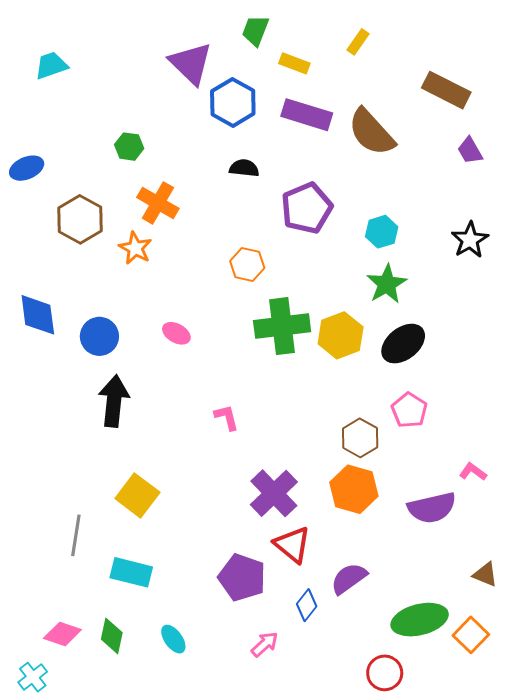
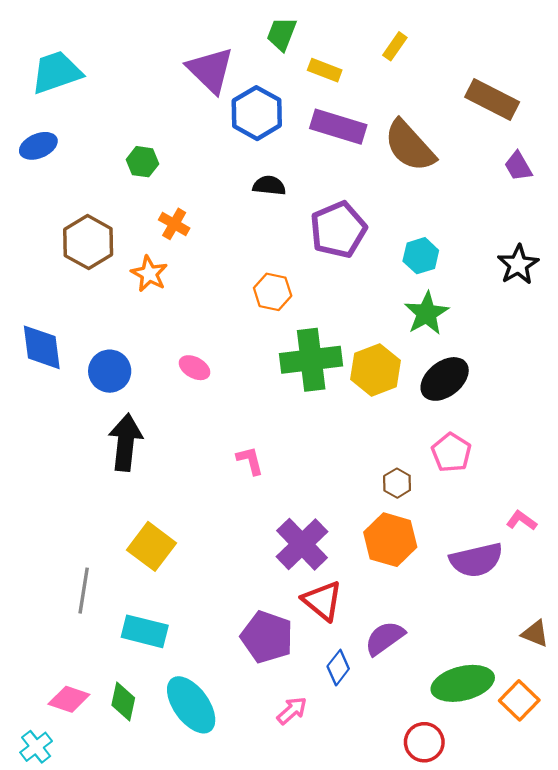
cyan trapezoid: (51, 65) -> (56, 72), size x1.4
blue ellipse: (27, 168) -> (38, 146), moved
orange cross: (158, 203) -> (174, 224), size x0.7
brown hexagon: (360, 438) -> (397, 483), size x0.7
cyan ellipse: (173, 639) -> (191, 705), size x1.8

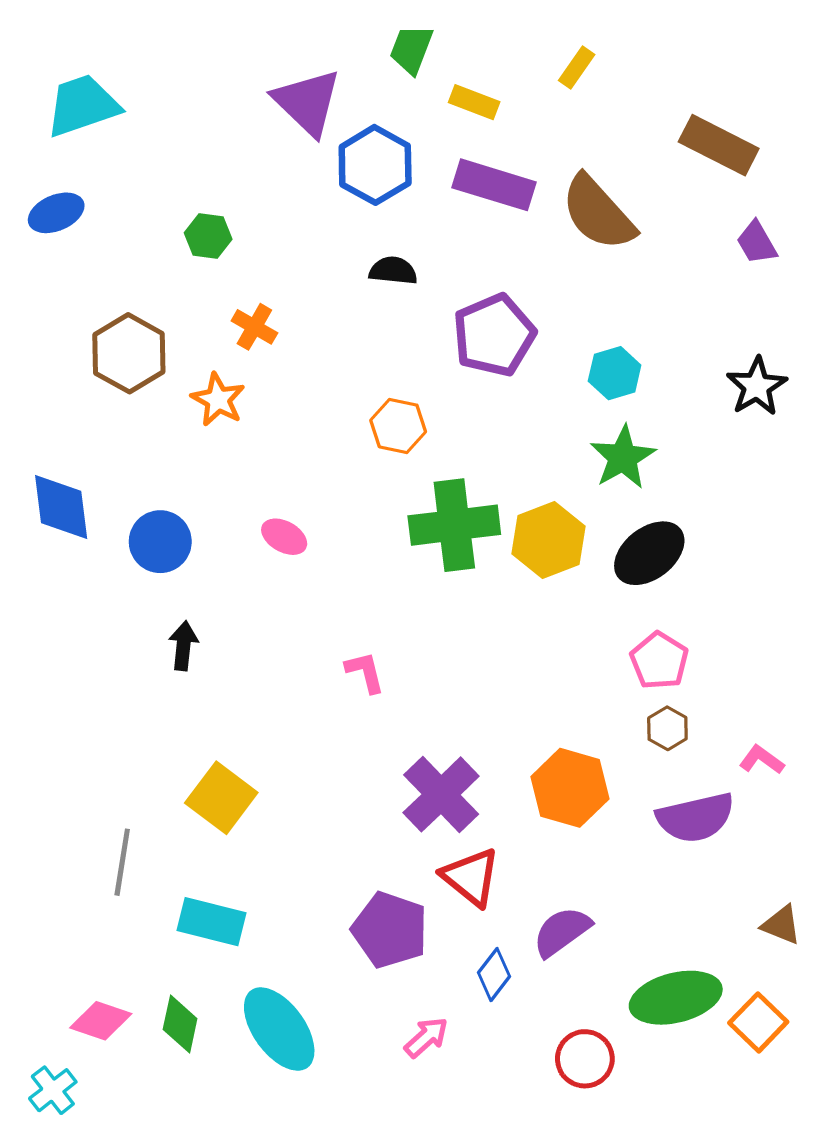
black arrow: (125, 442) -> (183, 646), size x0.6
brown hexagon: (397, 483) -> (667, 728), moved
red circle: (424, 742) -> (585, 1059), moved

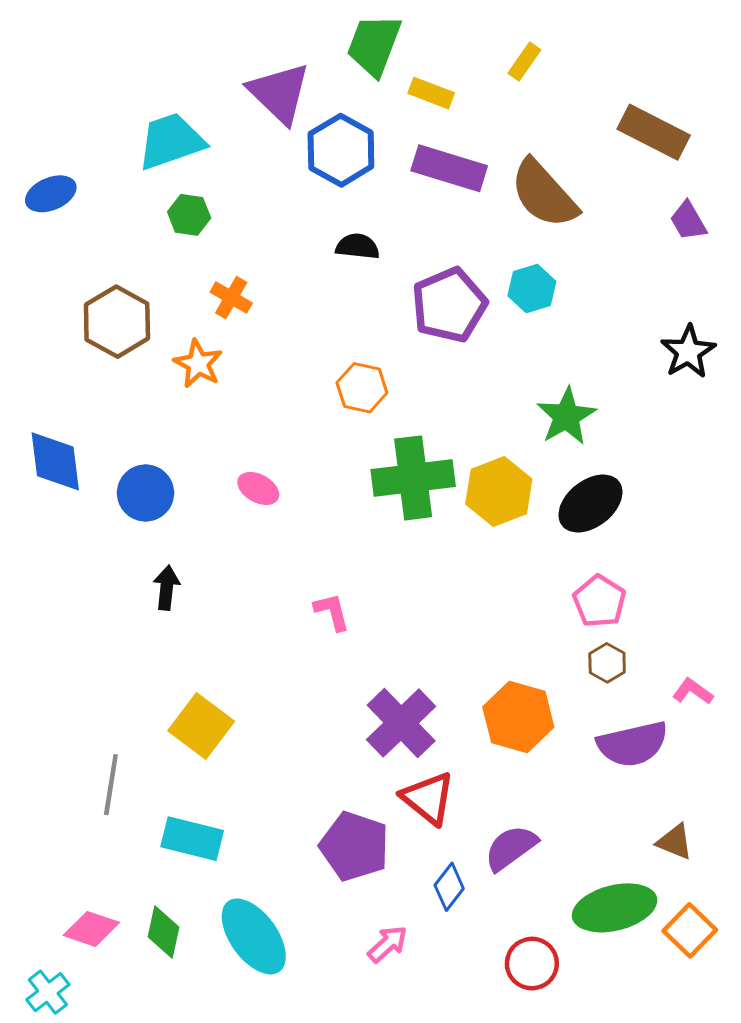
green trapezoid: (411, 49) -> (374, 45), size x1.4
cyan trapezoid: (83, 105) -> (171, 141), moved
cyan hexagon: (615, 373) -> (532, 289), moved
brown triangle: (781, 925) -> (675, 842), moved

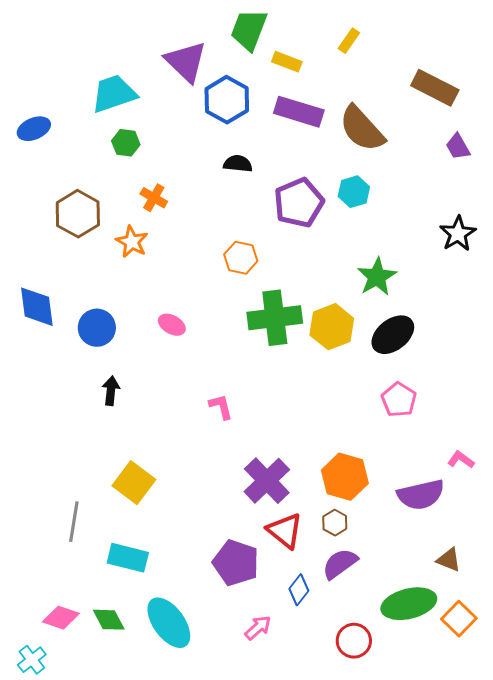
brown hexagon: (607, 663) -> (335, 523), moved
green diamond: (164, 932) -> (109, 620), turned -40

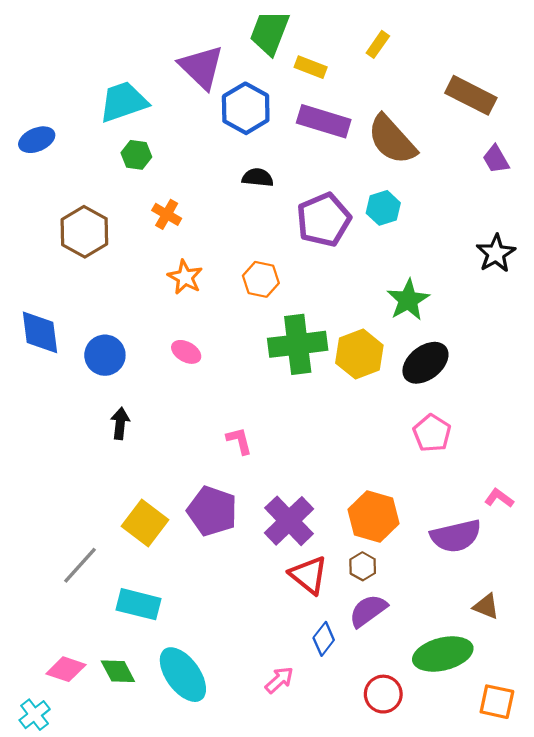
orange star: (132, 242) -> (185, 277), moved
gray line: (74, 522) -> (80, 565), turned 33
purple pentagon: (236, 563) -> (212, 511), moved
orange square: (459, 619) -> (497, 702), moved, turned -32

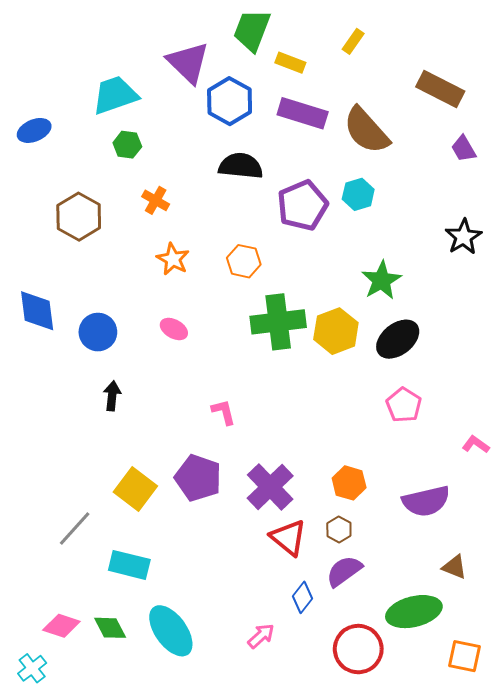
black semicircle: (258, 178) -> (241, 166), size x1.5
pink L-shape: (499, 498) -> (476, 444), moved
orange hexagon: (373, 516) -> (349, 483), size x0.7
red circle: (383, 694) -> (358, 649), size x1.4

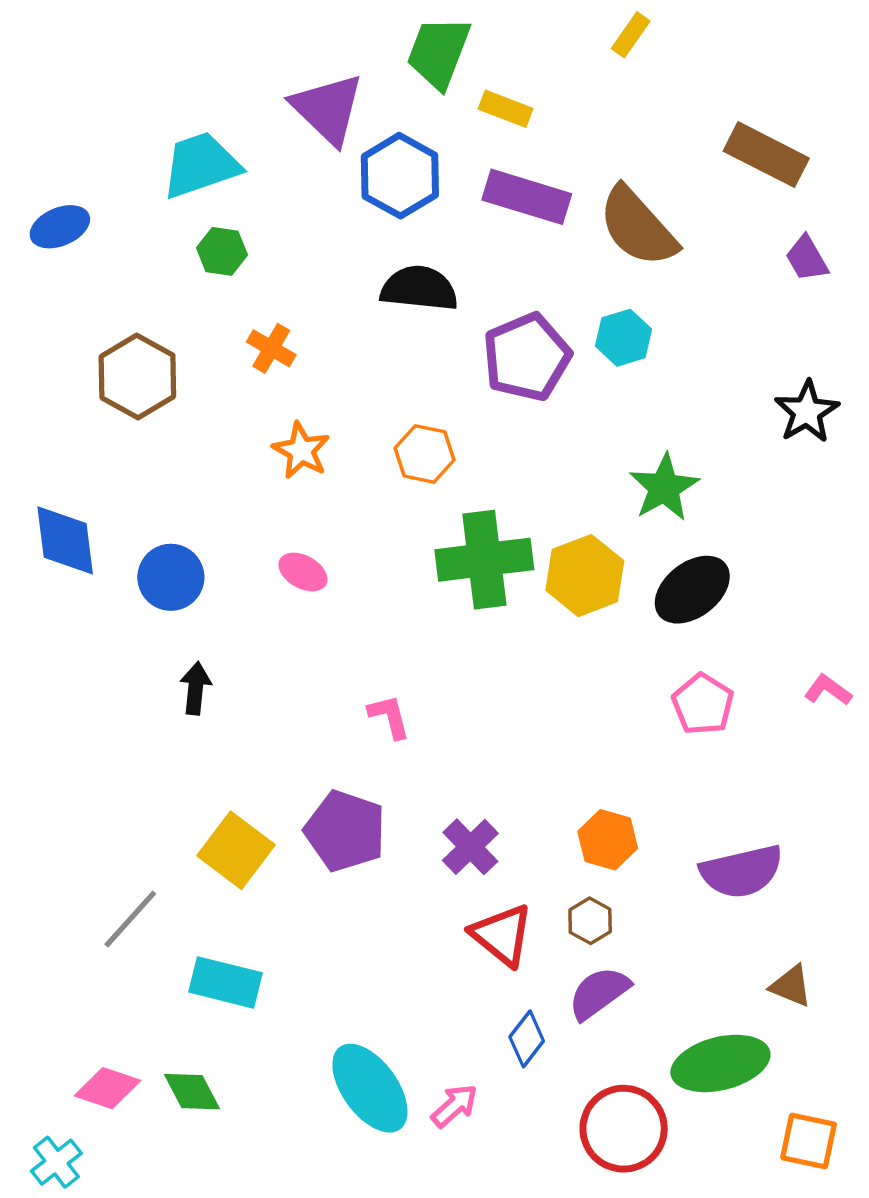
yellow rectangle: (353, 41) -> (631, 35), moved
pink L-shape: (476, 444) -> (828, 690), moved
purple cross: (270, 487) -> (470, 847), size x0.7
cyan ellipse: (171, 631) -> (370, 1088), moved

